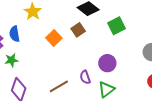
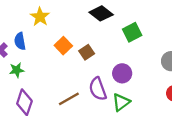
brown square: (78, 30) -> (87, 52), moved
purple semicircle: (85, 77) -> (98, 89), size x1.5

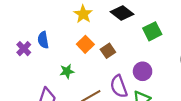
yellow star: (40, 17) -> (83, 14), moved
green star: (17, 70) -> (67, 71), moved

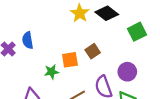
yellow star: (83, 14) -> (80, 13), moved
orange square: (85, 44) -> (70, 60), moved, turned 35

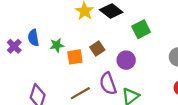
green star: (52, 72) -> (57, 45), moved
purple circle: (127, 72) -> (126, 60), moved

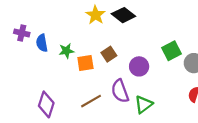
green square: (141, 29) -> (171, 51), moved
purple cross: (14, 46) -> (22, 33), moved, turned -32

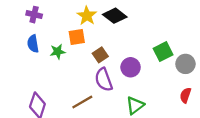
purple cross: (22, 33) -> (34, 15), moved
orange square: (85, 63) -> (77, 37), moved
purple semicircle: (120, 91) -> (104, 80), moved

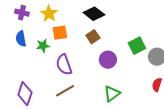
yellow star: (87, 16) -> (49, 14), moved
brown square: (100, 55) -> (93, 37), moved
purple semicircle: (104, 80) -> (64, 65), moved

